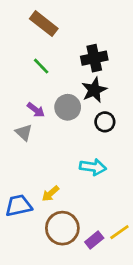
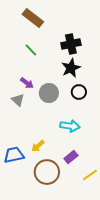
gray circle: (68, 107) -> (49, 93), moved
purple rectangle: (94, 240) -> (71, 157), moved

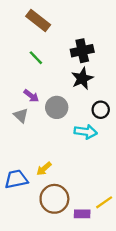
black circle: (79, 92) -> (101, 110), moved
cyan arrow: (70, 126) -> (86, 132), moved
purple rectangle: (71, 157) -> (82, 214), moved, turned 40

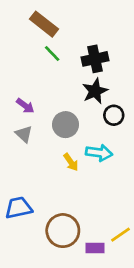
green line: (36, 58) -> (52, 54), moved
purple arrow: (31, 96) -> (25, 106), moved
black circle: (101, 110) -> (114, 115), moved
yellow arrow: (44, 169) -> (71, 162), moved, turned -84

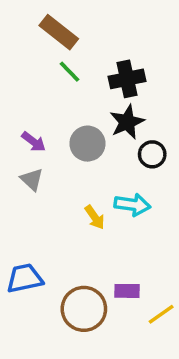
gray circle: (65, 125) -> (87, 144), moved
purple rectangle: (95, 248) -> (127, 291), moved

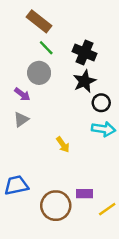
black cross: (127, 79) -> (84, 53), turned 35
gray circle: (87, 144) -> (39, 73), moved
gray triangle: (32, 180) -> (21, 120), turned 42
cyan arrow: (132, 205) -> (104, 129), moved

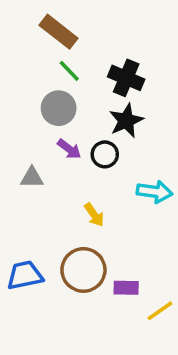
purple arrow: (22, 94) -> (69, 149), moved
black circle: (101, 103) -> (105, 154), moved
gray triangle: (21, 120) -> (32, 178), turned 35
brown circle: (56, 206) -> (83, 270), moved

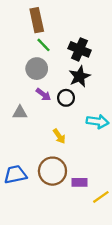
brown rectangle: (59, 32) -> (37, 20), turned 40

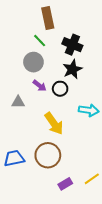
brown rectangle: (37, 20) -> (48, 18), moved
yellow arrow: (59, 136) -> (54, 124), size x1.6
purple rectangle: (80, 182) -> (65, 184), moved, turned -32

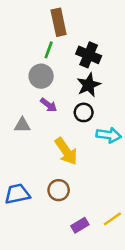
green line: (40, 41) -> (49, 50), turned 64
black circle: (60, 89) -> (84, 112), moved
brown circle: (48, 155) -> (59, 190), size x0.7

